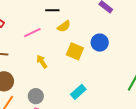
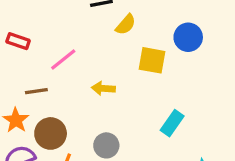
pink line: (32, 33) -> (63, 60), moved
yellow arrow: (42, 62) -> (103, 88), turned -40

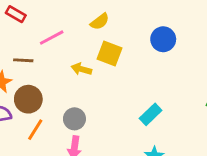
yellow semicircle: (126, 25) -> (100, 22), moved
yellow square: (152, 60) -> (109, 54), moved
cyan rectangle: (172, 123) -> (151, 114), moved

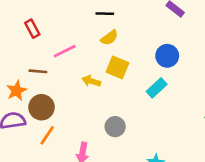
red rectangle: (16, 14) -> (32, 29), turned 30
cyan rectangle: (151, 114) -> (157, 88), moved
gray circle: (74, 119) -> (115, 127), moved

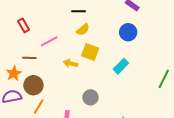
blue circle: (167, 56) -> (128, 32), moved

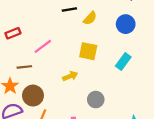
red rectangle: (24, 25) -> (13, 33), turned -72
yellow semicircle: (83, 30) -> (90, 18), moved
yellow arrow: (71, 63) -> (70, 76), moved, turned 152

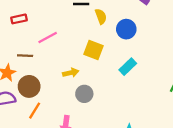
yellow semicircle: (90, 18) -> (101, 16), turned -72
blue circle: (126, 24) -> (126, 29), moved
gray circle: (96, 100) -> (84, 94), moved

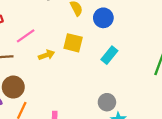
yellow arrow: (71, 73) -> (46, 55), moved
gray circle: (84, 94) -> (107, 102), moved

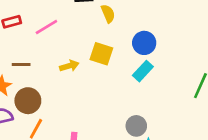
blue circle: (103, 18) -> (144, 43), moved
pink line: (26, 36) -> (46, 27), moved

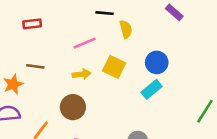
pink line: (46, 27) -> (85, 43), moved
brown circle: (28, 101) -> (73, 107), moved

